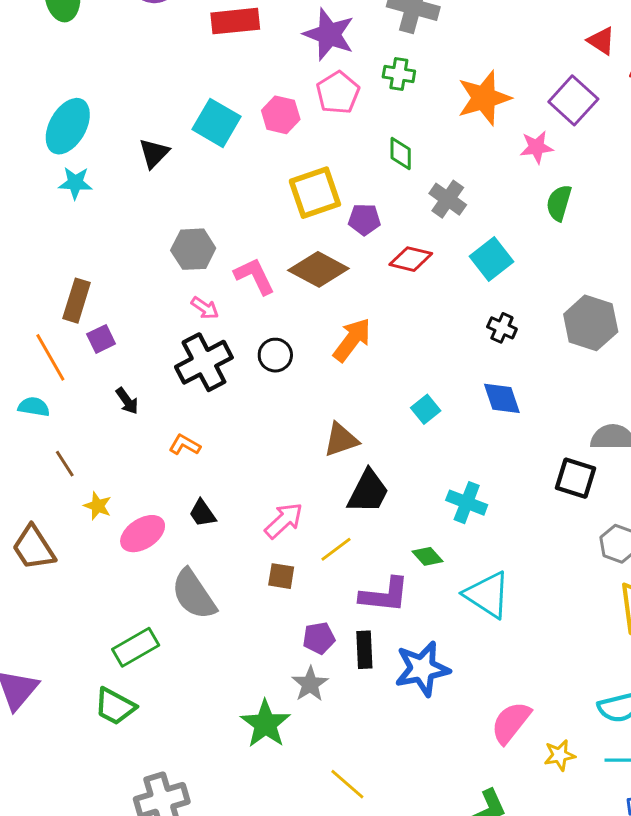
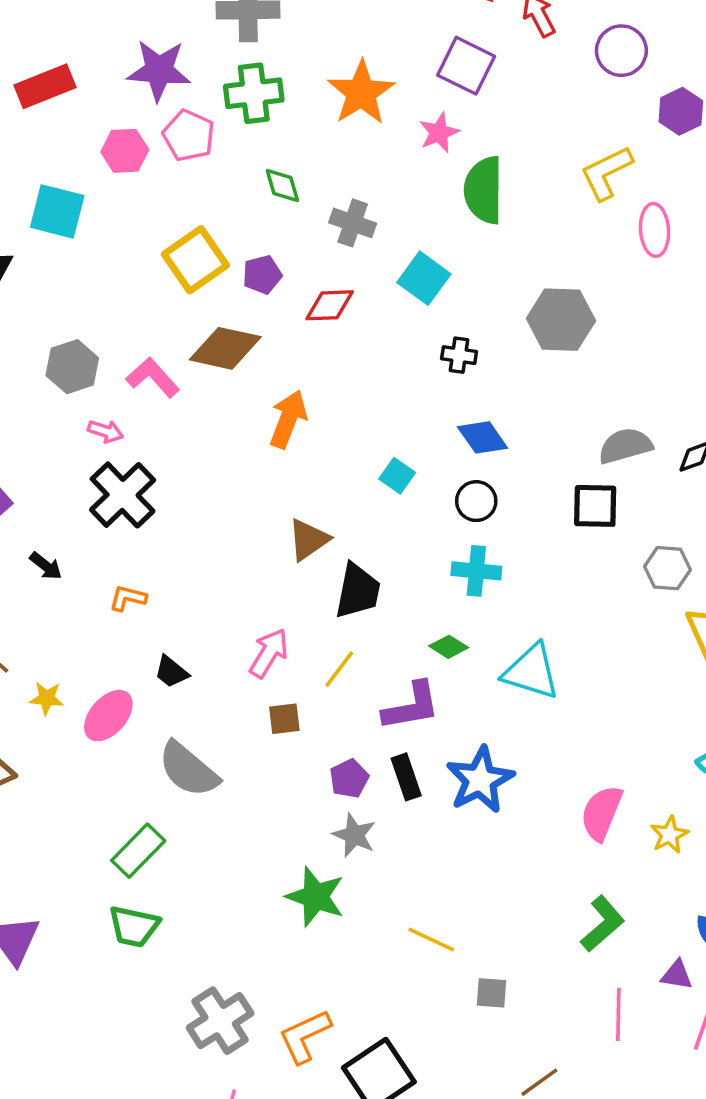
green cross: (399, 74) -> (254, 93), size x1.5
pink hexagon: (281, 115) -> (125, 151), moved
green semicircle: (559, 203) -> (484, 190), size x1.5
black circle: (275, 355) -> (476, 501), moved

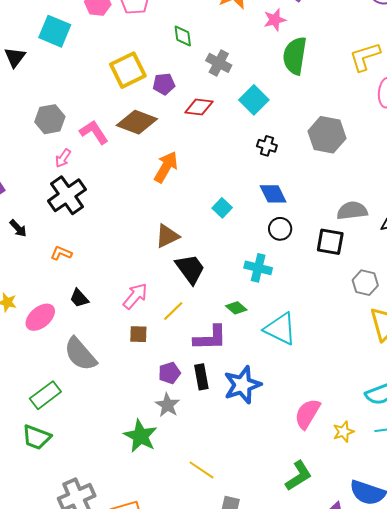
pink arrow: (106, 431) -> (63, 158), turned 96
black circle: (476, 501) -> (280, 229), moved
black trapezoid: (358, 591) -> (190, 269), turned -56

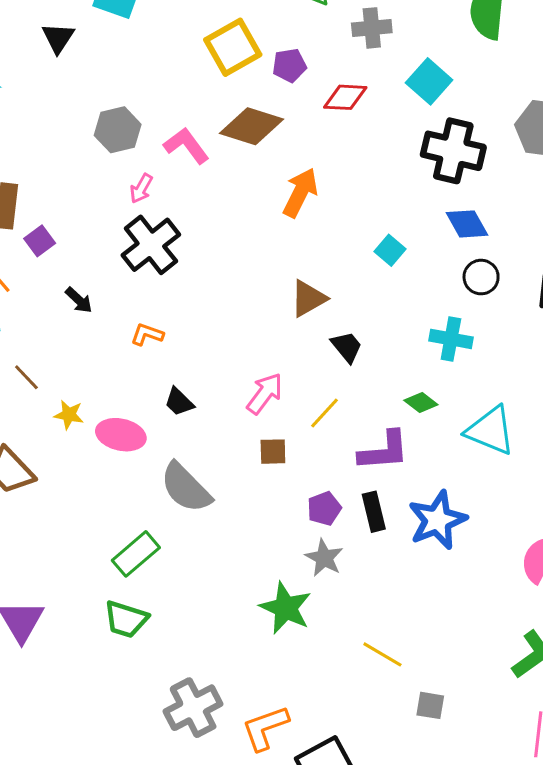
gray cross: (219, 63) -> (372, 28), turned -30
black cross: (267, 146) -> (453, 151), size x2.0
black trapezoid: (190, 269) -> (347, 347), size x0.7
pink ellipse: (40, 317) -> (121, 435), turned 56

